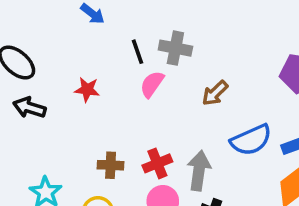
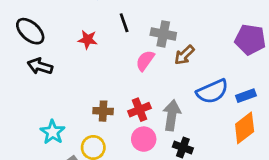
gray cross: (175, 48) -> (163, 34), moved
pink semicircle: (152, 84) -> (145, 61), moved
red star: (87, 90) -> (88, 40), moved

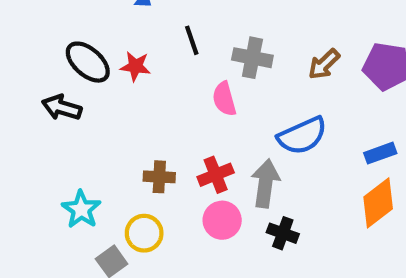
black ellipse: (30, 31) -> (88, 62), moved
brown arrow: (184, 55) -> (324, 64), moved
pink semicircle: (145, 61) -> (224, 99), turned -50
blue semicircle: (212, 91) -> (302, 136), moved

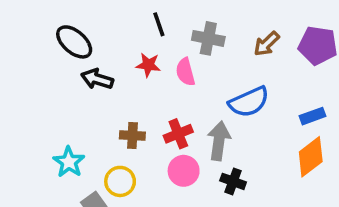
red star: (135, 66) -> (148, 65), moved
black arrow: (62, 108) -> (97, 79), moved

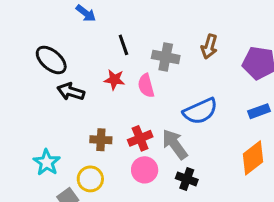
brown arrow: (267, 44) -> (209, 46), moved, turned -30
blue rectangle: (312, 116) -> (259, 111), moved
gray arrow: (219, 141) -> (175, 144), turned -44

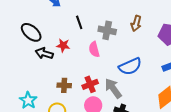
red star: (114, 80) -> (63, 45), moved

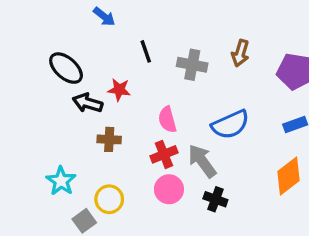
pink semicircle: (94, 49) -> (167, 120), moved
brown cross: (64, 85) -> (109, 139), moved

